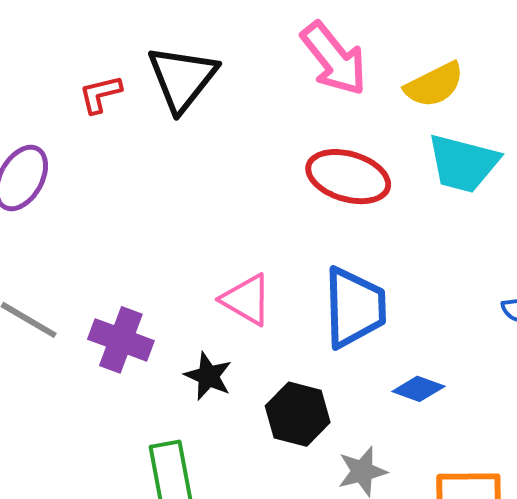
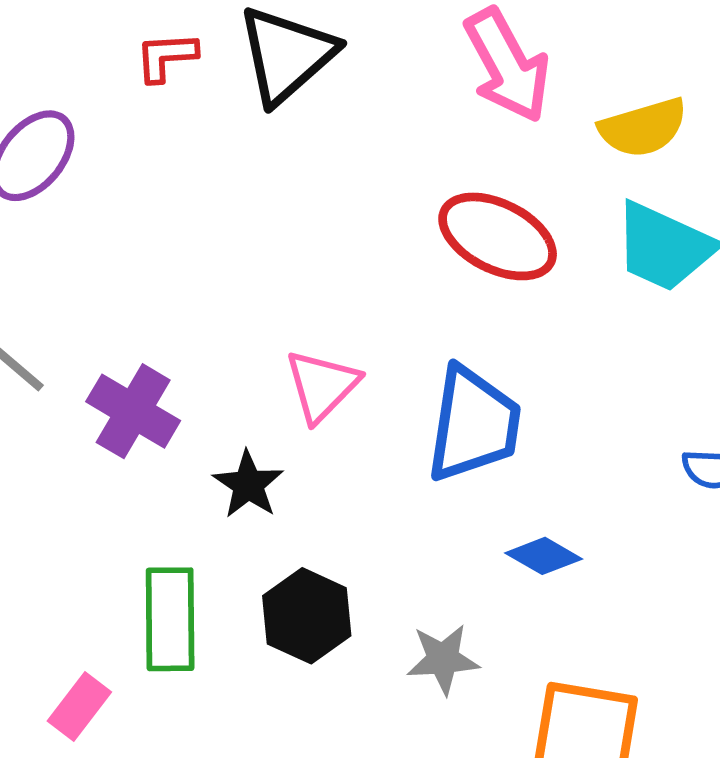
pink triangle: (246, 300) -> (322, 386), turned 34
black hexagon: (298, 414) -> (307, 616), moved

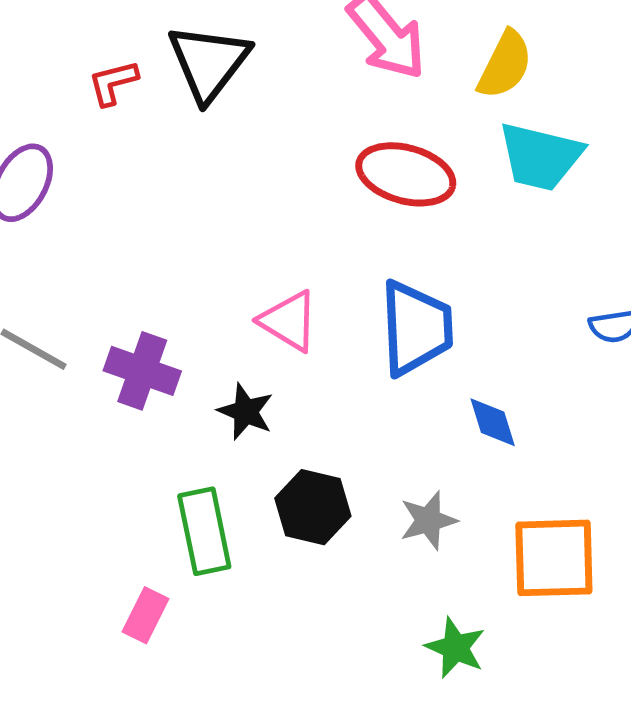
yellow semicircle: (643, 128) -> (505, 65), turned -36
pink triangle: (322, 386) -> (289, 321), turned -32
blue diamond: (544, 556) -> (493, 422), turned 54

